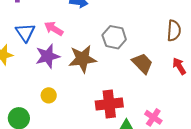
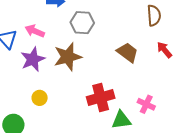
gray hexagon: (114, 37) -> (82, 23), moved

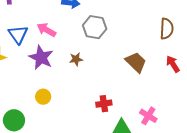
brown star: (68, 57) -> (76, 59), size x0.5
purple star: (33, 59) -> (41, 58), turned -30
red cross: (101, 98) -> (104, 104), size x0.6

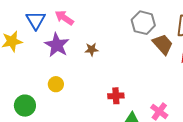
gray hexagon: (95, 27) -> (143, 23), moved
brown trapezoid: (136, 62) -> (163, 44), moved

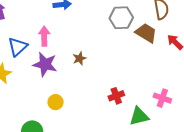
pink arrow: (64, 18) -> (44, 36), turned 72
blue triangle: (36, 20) -> (18, 47), turned 35

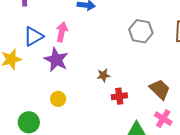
brown trapezoid: (146, 33) -> (160, 89), moved
brown star: (79, 58) -> (103, 75), moved
red cross: (116, 96) -> (119, 96), moved

